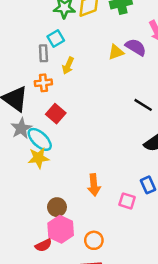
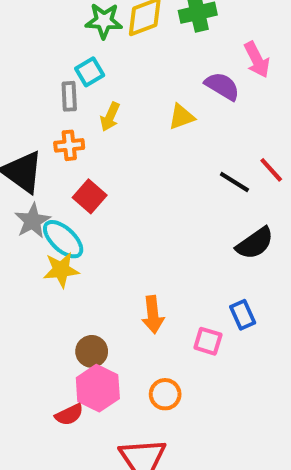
yellow triangle: (116, 52) -> (181, 117), moved
orange circle: (94, 240) -> (165, 394), moved

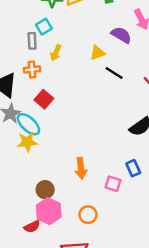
black line: (234, 182) -> (114, 73), moved

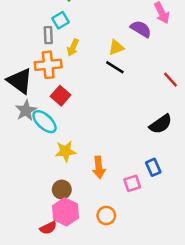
orange cross: (32, 69) -> (48, 65), size x1.5
black line: (114, 73) -> (115, 67), moved
yellow star: (27, 142) -> (65, 151), moved
pink square: (113, 184) -> (132, 183), turned -35

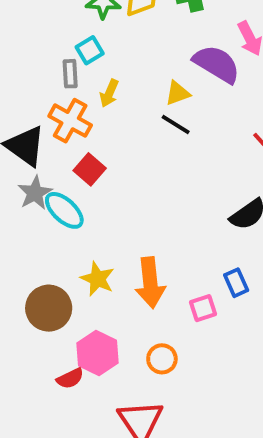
purple semicircle: (141, 29) -> (217, 64), size x1.4
orange cross: (48, 65) -> (70, 121), turned 35
yellow star: (65, 151) -> (97, 279), moved, turned 30
orange arrow: (99, 167) -> (150, 283), size x1.4
brown circle: (62, 190) -> (49, 308), moved, size x1.5

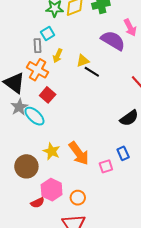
yellow triangle: (178, 93) -> (83, 61), moved
orange arrow: (150, 283) -> (79, 153), turned -30
orange circle: (162, 359) -> (78, 198), moved

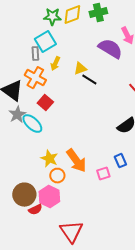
cyan square: (48, 34) -> (45, 42), size x1.5
brown circle: (26, 166) -> (24, 195), moved
orange circle: (78, 198) -> (57, 176), moved

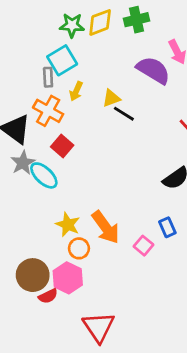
pink square: (103, 174) -> (144, 246), turned -32

